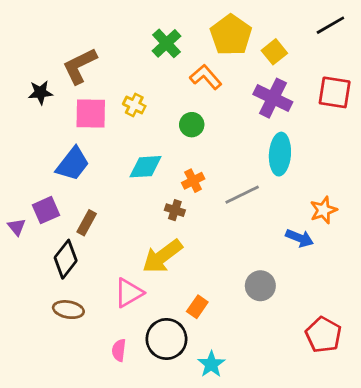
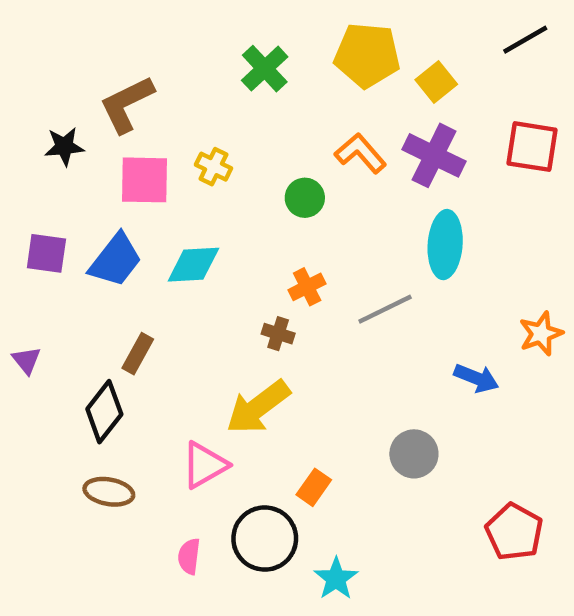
yellow pentagon: (231, 35) -> (367, 55), turned -30
orange L-shape: (206, 77) -> (361, 153), moved
cyan diamond: (145, 167) -> (193, 265), moved
purple square: (46, 210) -> (46, 253), moved, turned 32
orange star: (323, 210) -> (541, 334), moved

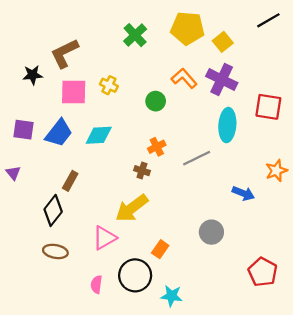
red square: (532, 147) -> (268, 107), moved
purple triangle: (26, 360) -> (13, 173), moved
cyan star: (336, 579) -> (172, 296), turned -30

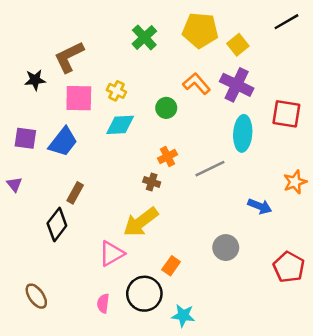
cyan diamond: (99, 135) -> (120, 125), moved
brown ellipse: (55, 251) -> (36, 296), moved, turned 45
red pentagon: (263, 272) -> (289, 267), moved

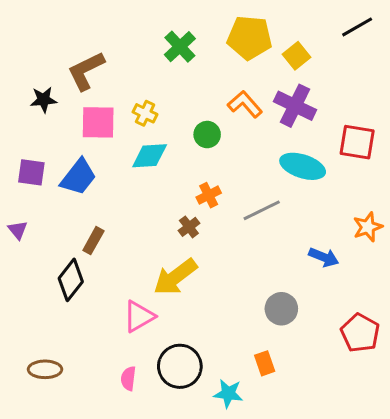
cyan ellipse: (243, 133) -> (303, 166), turned -76
brown cross: (152, 182) -> (189, 227), turned 35
orange rectangle: (171, 266) -> (265, 363), moved, turned -54
brown ellipse: (36, 296) -> (45, 369), turned -55

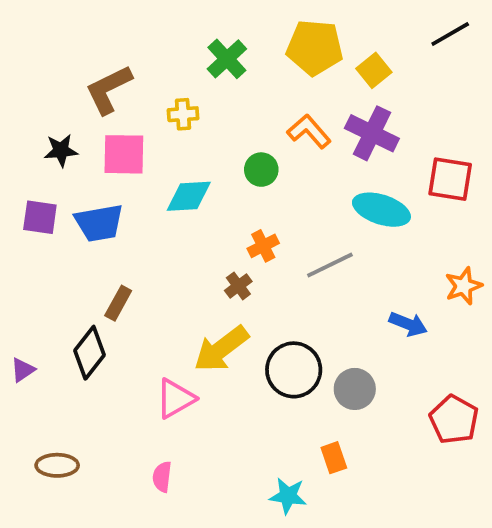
black star: (44, 100) -> (61, 150), moved
yellow cross: (145, 113) -> (183, 114), moved, turned -30
blue trapezoid: (78, 177) -> (99, 223), turned 42
purple triangle: (18, 230) -> (23, 370), moved, turned 35
black circle: (180, 366) -> (294, 370), moved

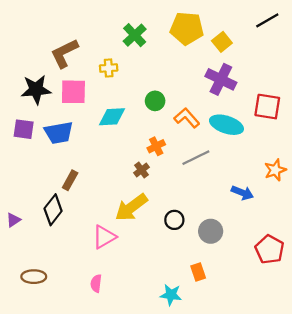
orange L-shape: (309, 131) -> (187, 118), moved
black star: (61, 150) -> (36, 90), size x1.5
black circle: (294, 370) -> (174, 220), size x0.6

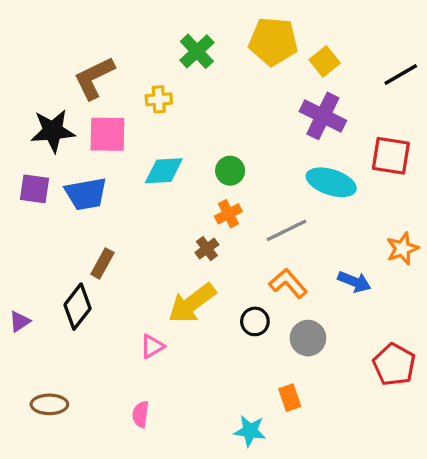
black line: (267, 20) -> (401, 75), moved
green circle: (155, 101) -> (230, 171), moved
orange L-shape: (187, 118) -> (288, 283), moved
pink triangle: (104, 237) -> (152, 346), size x0.7

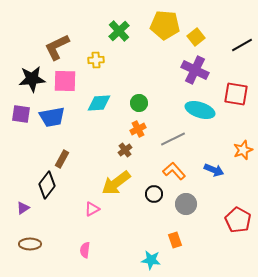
purple triangle: (20, 321) -> (23, 208), moved

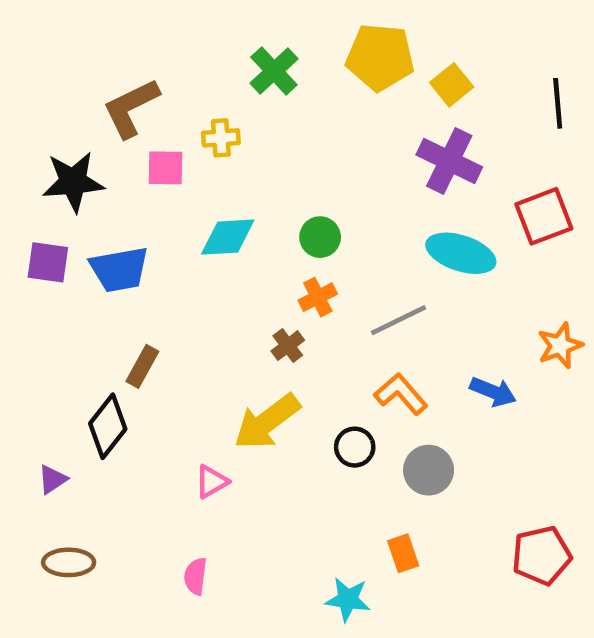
black line: (242, 45) -> (558, 103), turned -65
pink square: (65, 81) -> (165, 168), moved, size x0.7
red square: (236, 94) -> (544, 216), turned -30
red pentagon: (238, 220) -> (542, 555), moved, turned 30

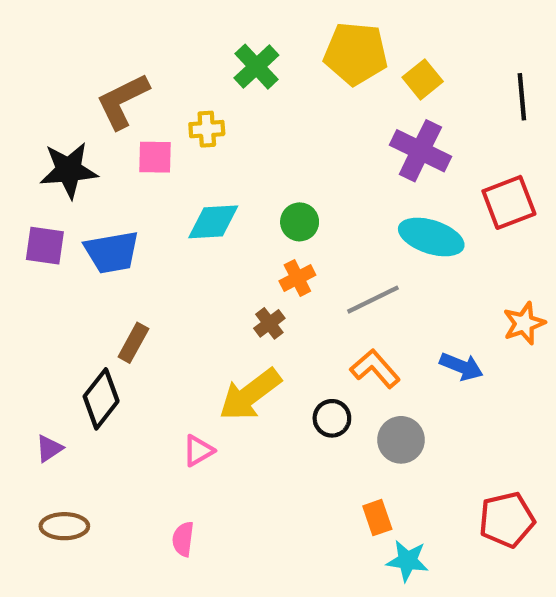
cyan star: (348, 599) -> (407, 561), moved

